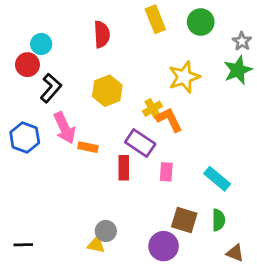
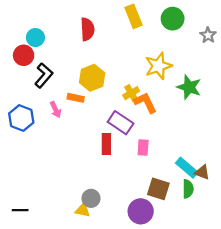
green star: (238, 70) -> (189, 87), moved, turned -30
pink arrow: (65, 128) -> (56, 110), size x0.6
orange rectangle: (88, 147) -> (76, 98), moved
cyan rectangle: (217, 179) -> (187, 168), moved
brown triangle: (235, 253) -> (202, 172), moved

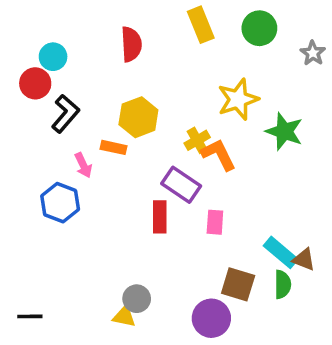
blue hexagon: (21, 118) -> (60, 203), moved

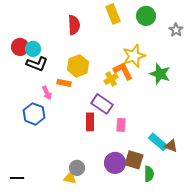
cyan circle: (53, 57) -> (33, 49), moved
black L-shape: (65, 114) -> (37, 64), turned 70
orange L-shape: (218, 155) -> (123, 71), moved
green semicircle: (283, 284) -> (149, 174), moved
purple circle: (211, 318) -> (115, 163), moved

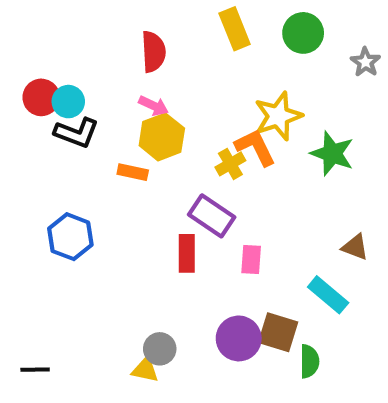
pink arrow: (47, 93) -> (153, 106), moved, turned -40
brown triangle: (171, 146) -> (355, 247), moved

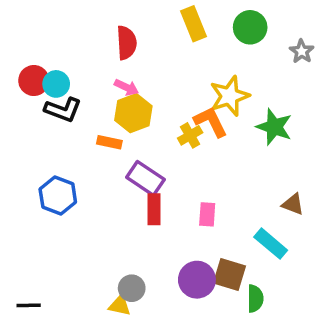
purple rectangle: (212, 216) -> (145, 178), moved

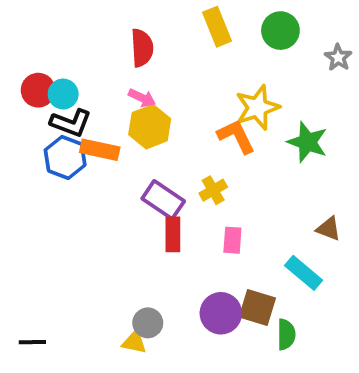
yellow cross: (190, 135) -> (213, 190), moved
orange rectangle: (109, 142) -> (100, 150), moved, size x1.4
blue hexagon: (58, 196) -> (65, 157), moved

